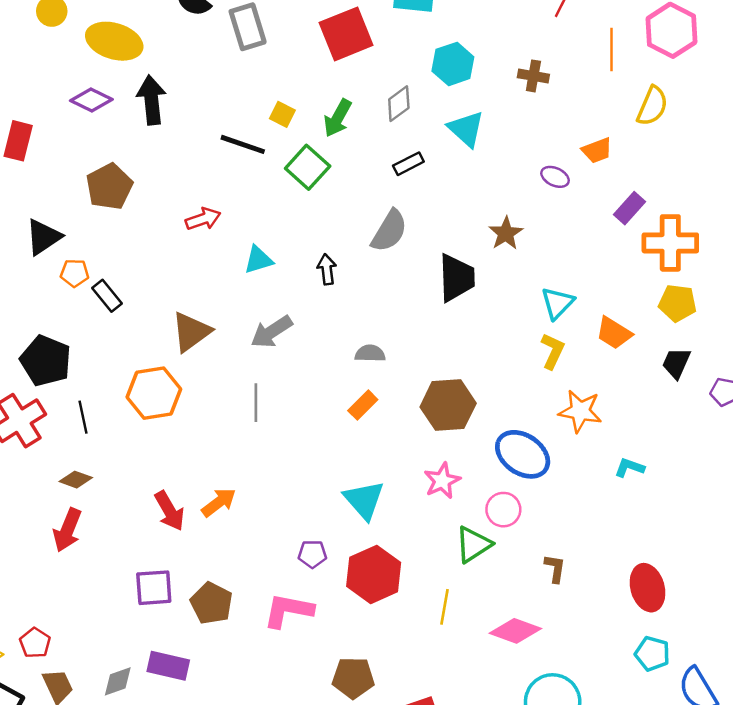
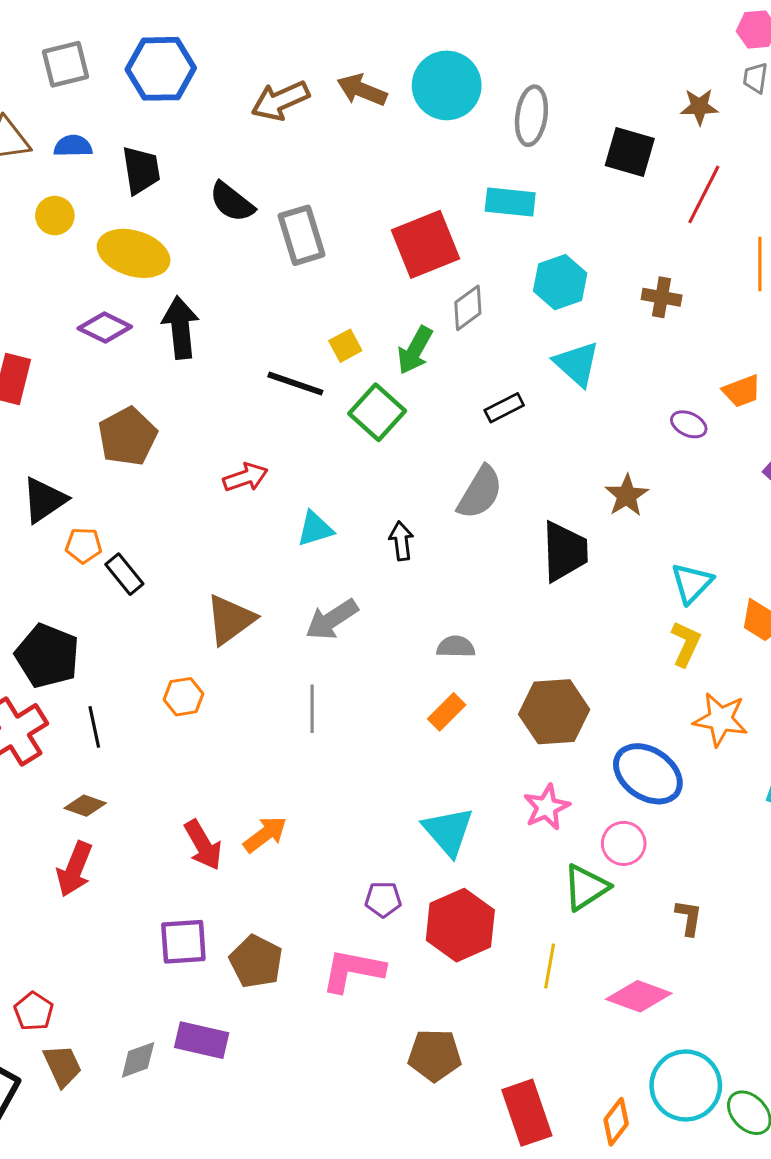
gray diamond: (399, 104) -> (468, 308), moved
yellow square: (282, 114) -> (345, 346), turned 35
orange hexagon: (154, 393) -> (183, 697), size x0.6

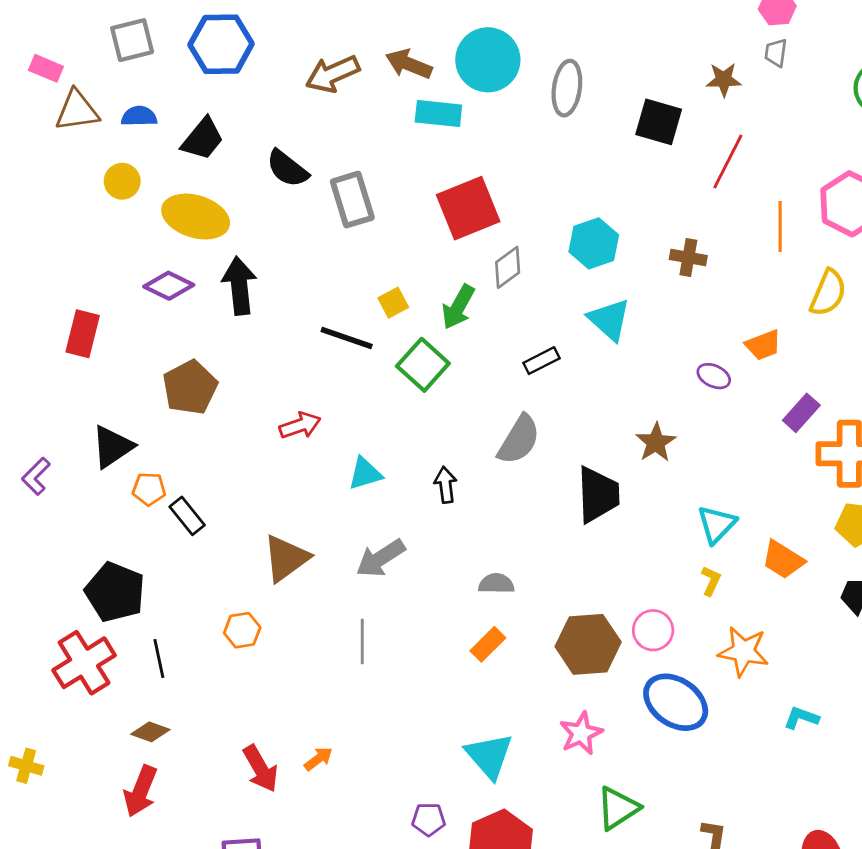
black trapezoid: (141, 170) -> (203, 139), turned 48
cyan rectangle: (510, 202) -> (438, 113), moved
yellow L-shape: (686, 644) -> (711, 581), size x0.7
orange arrow: (265, 834) -> (318, 759), size x0.7
pink circle: (624, 843) -> (653, 630), moved

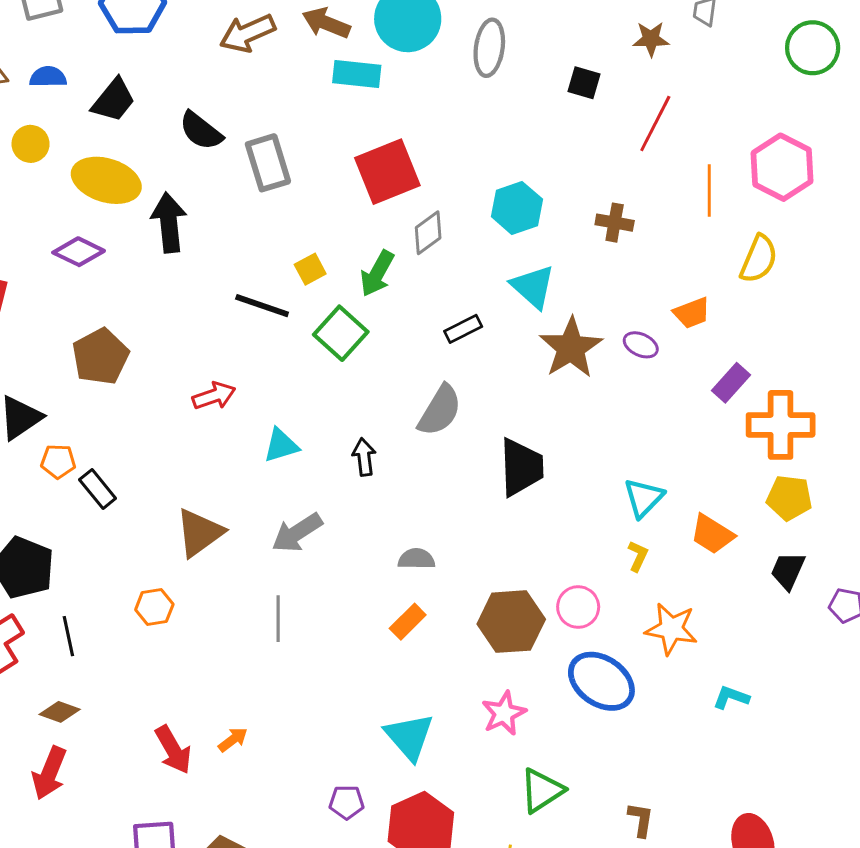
black square: (659, 122) -> (584, 83), size x0.7
black arrow: (239, 286) -> (169, 223), moved
brown star: (656, 442) -> (571, 348), moved, size x1.5

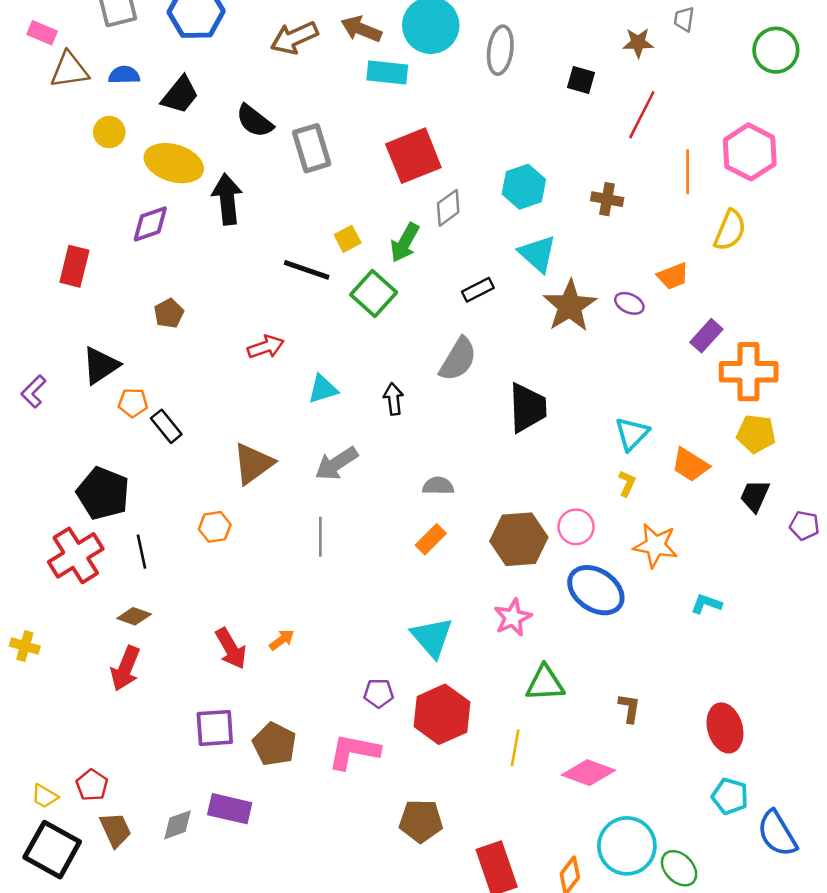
purple diamond: (79, 252) -> (150, 224), turned -45
brown pentagon: (100, 357) -> (169, 313), size x0.6
green triangle: (542, 791) -> (545, 683), turned 30

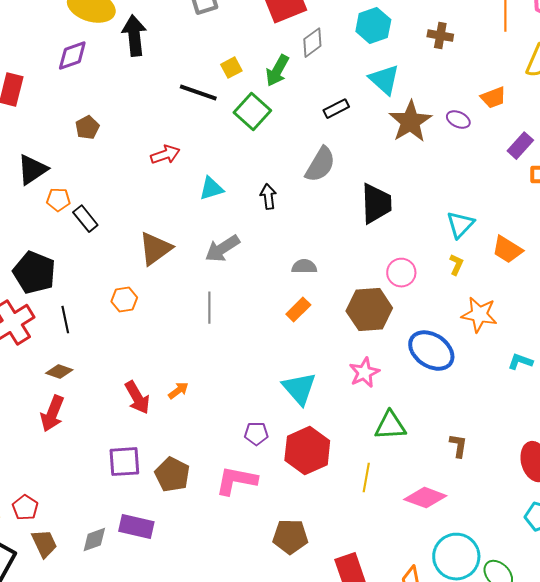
pink circle: (576, 527) -> (401, 273), moved

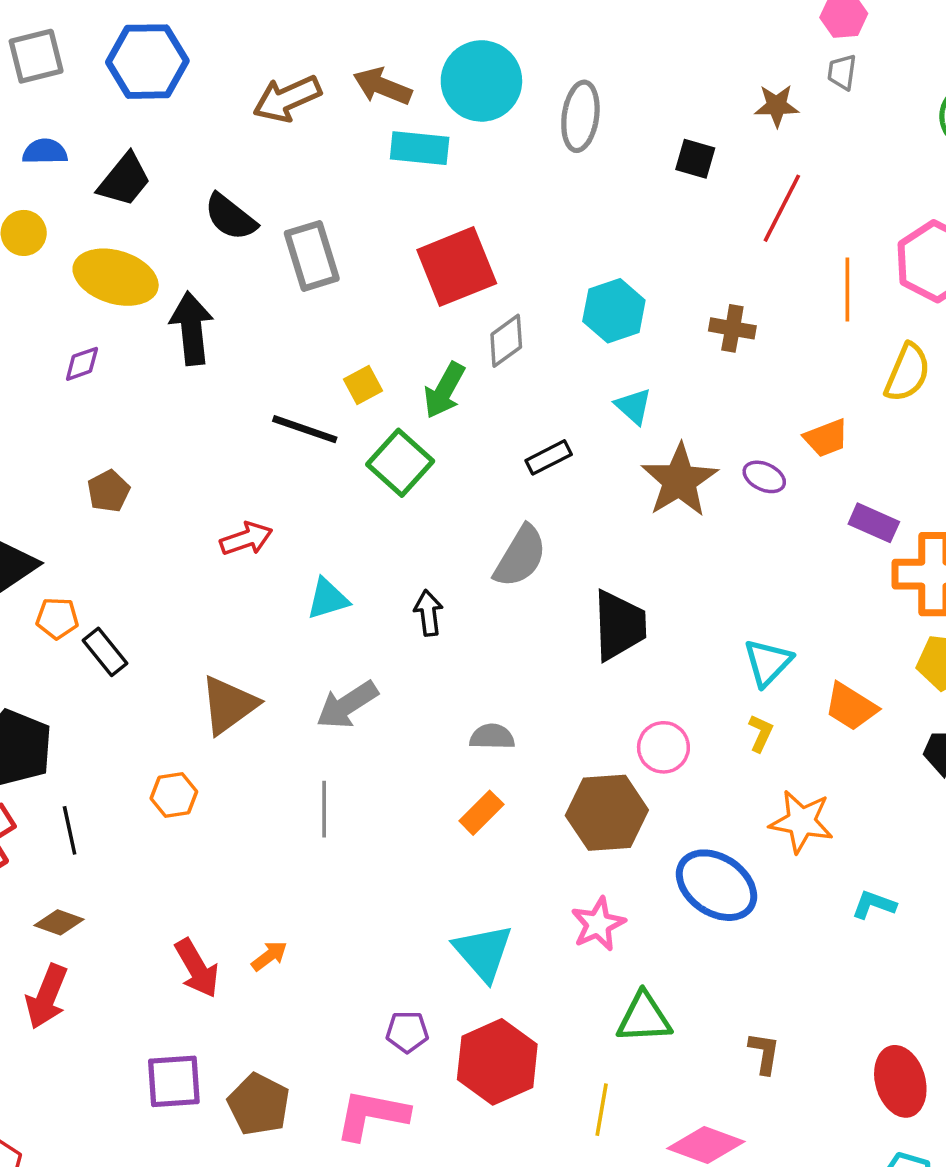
purple diamond: (72, 56) -> (82, 364), size x0.7
cyan triangle: (384, 80) -> (633, 406), size x0.7
purple rectangle: (520, 146) -> (874, 523), turned 72

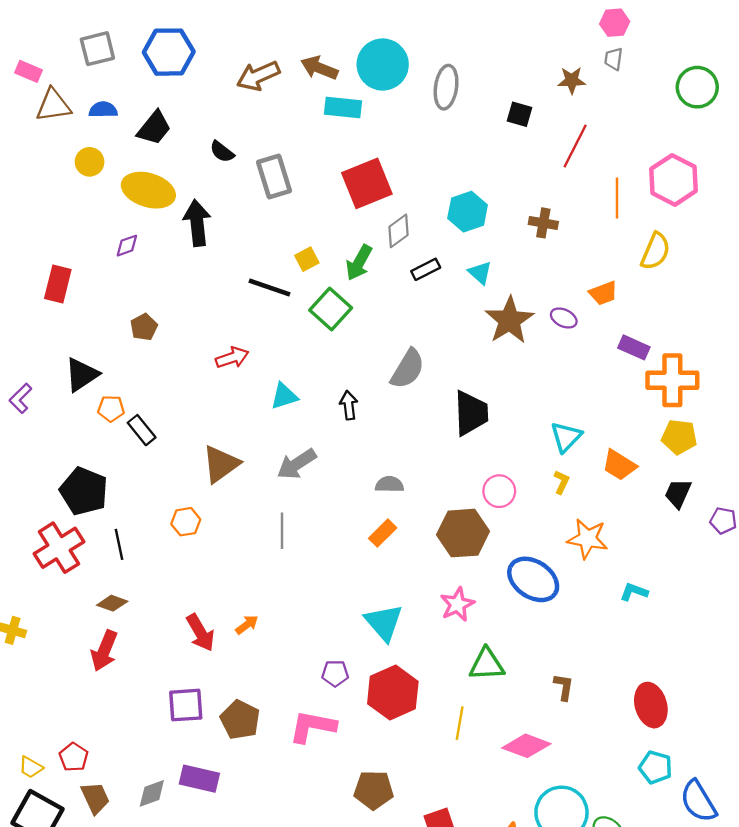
black semicircle: (230, 217) -> (222, 152), size x0.7
black rectangle: (549, 457) -> (426, 269), moved

